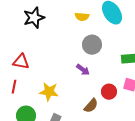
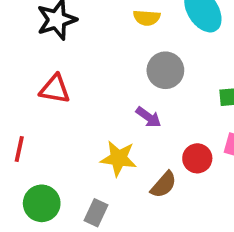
red triangle: (21, 62) -> (55, 89), moved
yellow star: (49, 92) -> (119, 158), moved

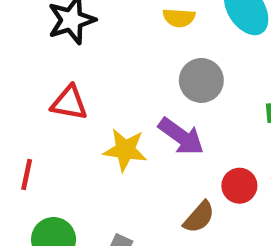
purple arrow: (149, 117) -> (181, 136), size x1.5
yellow star: (119, 158) -> (125, 150), moved

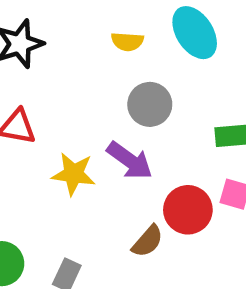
red circle: (239, 186) -> (188, 210), size x1.4

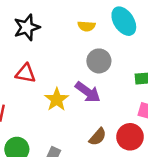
yellow star: (74, 174) -> (57, 99), turned 30
red circle: (188, 210) -> (130, 137), moved

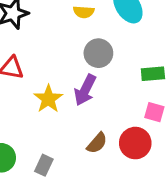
purple arrow: (88, 92) -> (85, 90), turned 80

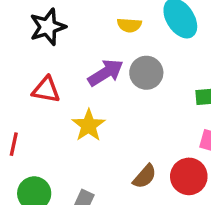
purple arrow: (85, 90) -> (106, 73), moved, turned -148

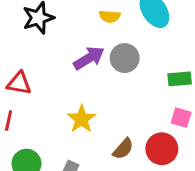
red triangle: (46, 90) -> (19, 83), moved
yellow star: (89, 125) -> (81, 119), moved

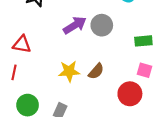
yellow star: (81, 119) -> (69, 71), turned 30
brown semicircle: (123, 149) -> (96, 71), moved

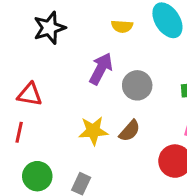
purple arrow: (75, 25) -> (101, 69), turned -30
gray circle: (102, 25) -> (137, 85), moved

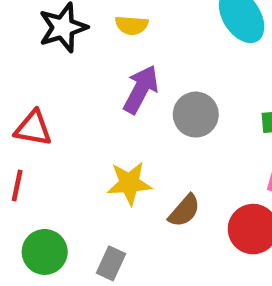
yellow semicircle: (122, 26) -> (132, 25), moved
brown semicircle: (130, 131) -> (184, 211), moved

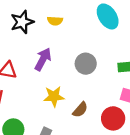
purple arrow: (141, 89) -> (43, 59), moved

